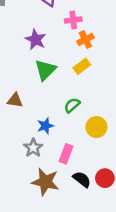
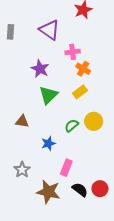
orange cross: (85, 40) -> (83, 69), turned -32
yellow circle: (96, 127) -> (94, 121), moved
gray star: (33, 148) -> (22, 170), moved

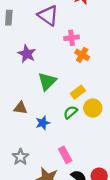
purple star: (40, 69) -> (27, 54), moved
yellow rectangle: (80, 92) -> (78, 92), moved
blue star: (48, 143) -> (43, 123), moved
pink rectangle: (66, 168) -> (65, 155), turned -49

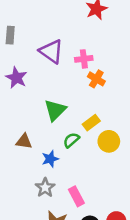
purple triangle: (48, 15) -> (51, 51), moved
purple star: (27, 54) -> (16, 78), moved
green semicircle: (70, 112) -> (71, 140), moved
gray star: (20, 157) -> (45, 188), moved

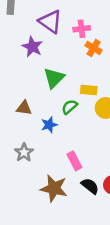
purple star: (16, 78) -> (32, 47), moved
yellow rectangle: (91, 123) -> (89, 90), turned 42
gray star: (45, 188) -> (24, 152), moved

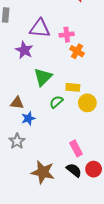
purple triangle: (50, 22) -> (40, 28), turned -30
blue star: (49, 125) -> (28, 118), moved
pink rectangle: (74, 161) -> (76, 148), moved

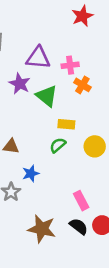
green triangle: (43, 77) -> (47, 96), moved, turned -36
yellow rectangle: (73, 87) -> (66, 124), moved
blue star: (28, 118) -> (31, 173), moved

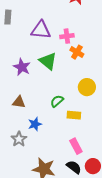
purple star: (20, 84) -> (22, 67), moved
yellow rectangle: (66, 124) -> (74, 115), moved
yellow circle: (95, 146) -> (87, 87), moved

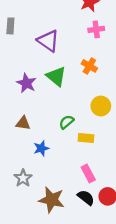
purple triangle: (41, 30) -> (48, 41), turned 30
pink cross: (67, 36) -> (96, 29), moved
gray star: (19, 139) -> (23, 178), moved

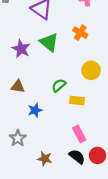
brown star: (52, 200) -> (45, 159), size x0.6

